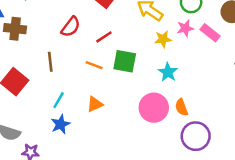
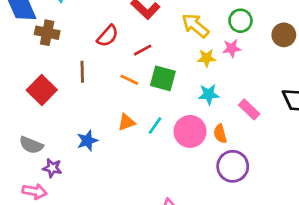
pink rectangle: (210, 33) -> (249, 109), moved
cyan star: (168, 72) -> (209, 94), turned 30
cyan line: (59, 100) -> (155, 126), moved

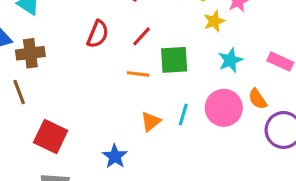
brown line: (82, 72) -> (19, 92), moved
red square: (42, 90) -> (51, 136), moved

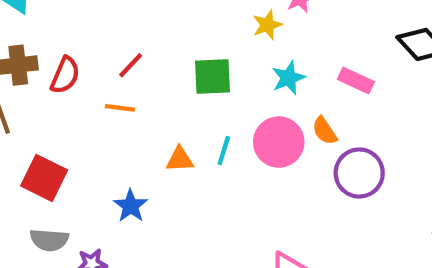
red semicircle: (98, 34) -> (65, 75), moved
red line: (141, 36) -> (131, 65), moved
orange line: (138, 74) -> (120, 108), moved
orange triangle: (151, 122) -> (180, 159), turned 35

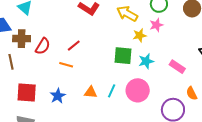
green square: (212, 76) -> (123, 56), moved
orange semicircle: (325, 131) -> (192, 93), moved
red square: (44, 178) -> (27, 93), turned -30
blue star: (131, 206) -> (58, 96), moved

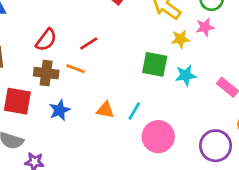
brown cross: (22, 39) -> (46, 73), moved
pink circle: (138, 90) -> (158, 137), moved

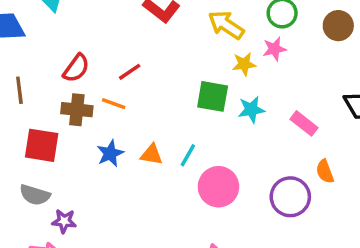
blue star: (60, 110) -> (110, 153), moved

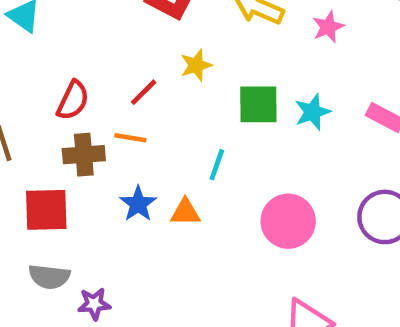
yellow star: (244, 64) -> (196, 65), moved
orange triangle: (152, 155) -> (185, 212), moved
cyan line: (188, 155) -> (217, 165), moved

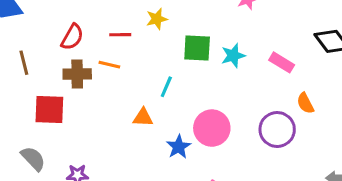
red line: (144, 92) -> (120, 35), turned 40
blue star: (138, 204) -> (179, 147), moved
gray semicircle: (49, 277) -> (33, 159), moved, turned -144

